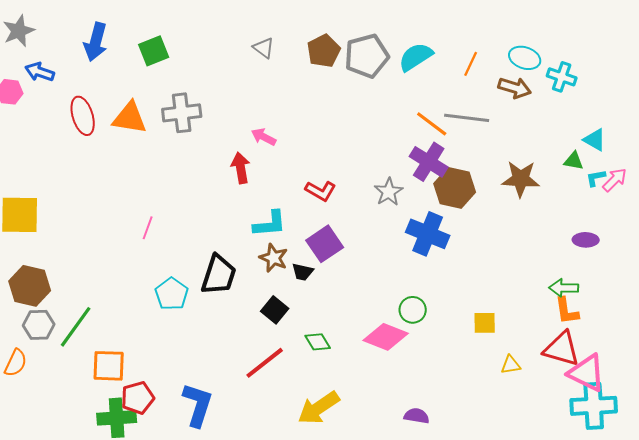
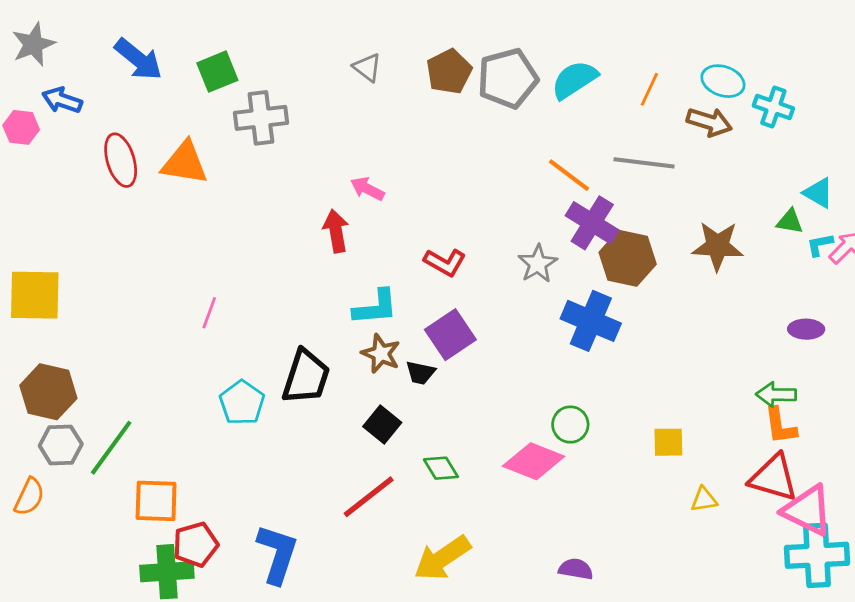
blue arrow: (96, 42) -> (138, 59), turned -66
gray cross: (182, 113) -> (261, 118), moved
orange line: (432, 124) -> (569, 175), moved

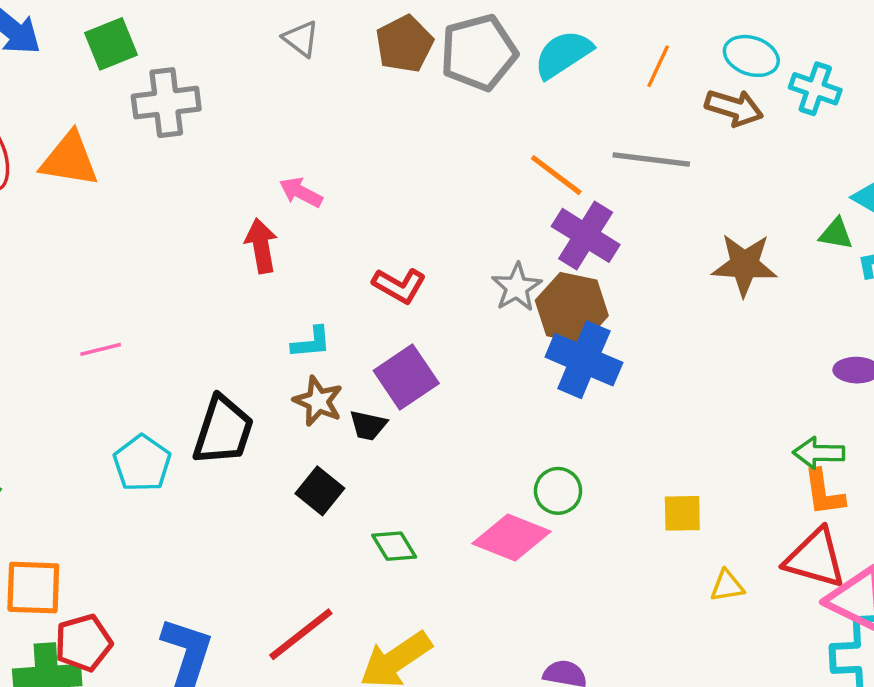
brown hexagon: (628, 258) -> (572, 308), moved
cyan L-shape: (375, 307) -> (311, 342), size x0.7
pink line: (209, 313) -> (101, 349), turned 56
red line: (369, 497) -> (301, 634), moved

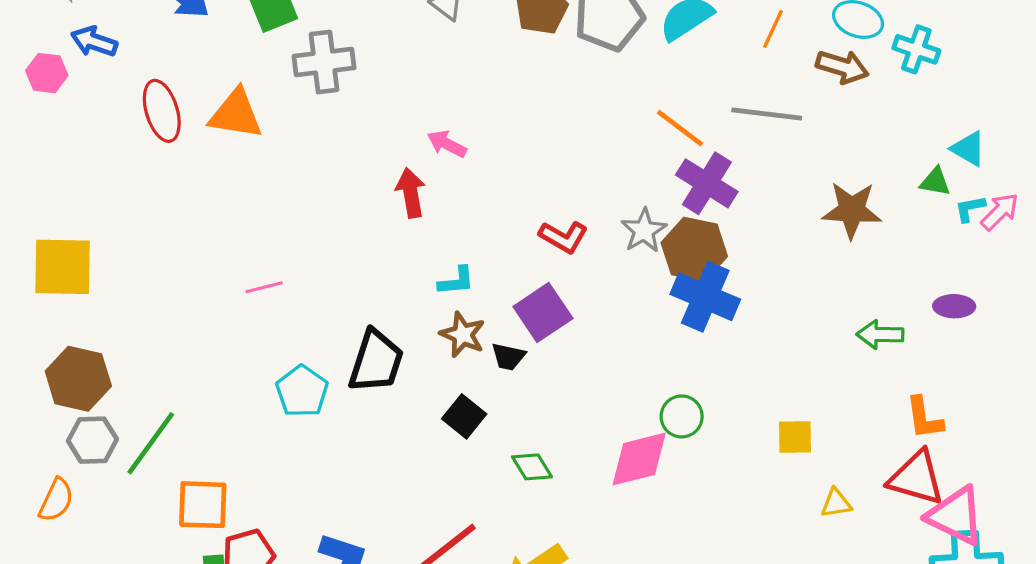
red L-shape: (399, 286) -> (563, 237), moved
green arrow: (819, 453) -> (880, 335), moved
pink diamond: (511, 538) -> (639, 459), turned -36

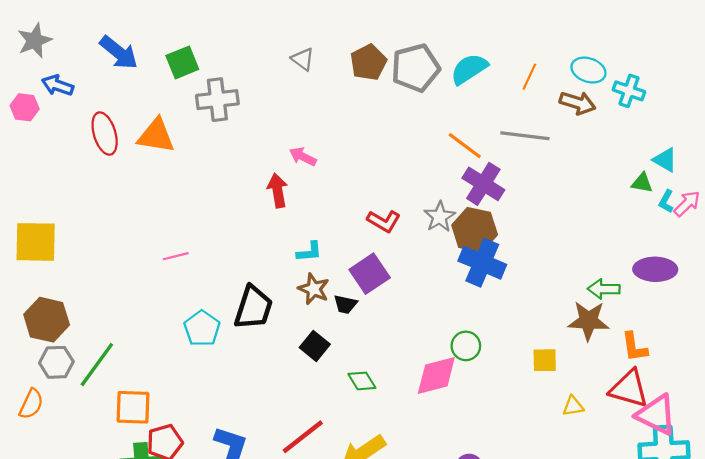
cyan L-shape: (970, 209) -> (666, 201), turned -50
brown star: (852, 210) -> (588, 321), moved
purple ellipse: (954, 306) -> (655, 269), size x1.5

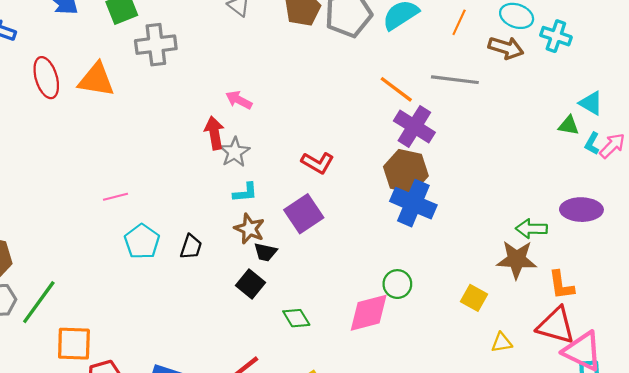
gray star: (440, 217) -> (235, 152), moved
black trapezoid: (345, 304) -> (265, 252), moved
black trapezoid: (253, 308) -> (191, 247), size x0.6
cyan pentagon: (202, 328) -> (142, 241), moved
yellow square: (545, 360) -> (474, 298), turned 30

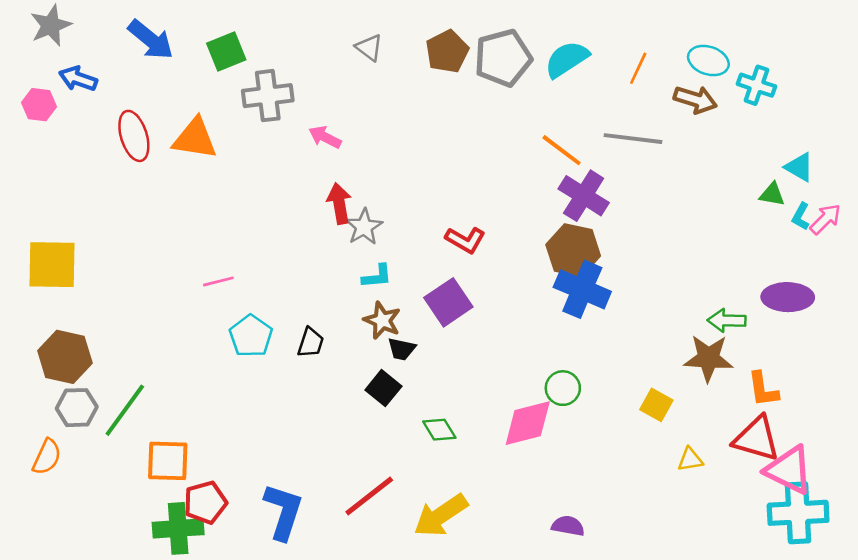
pink arrow: (239, 100) -> (325, 137), moved

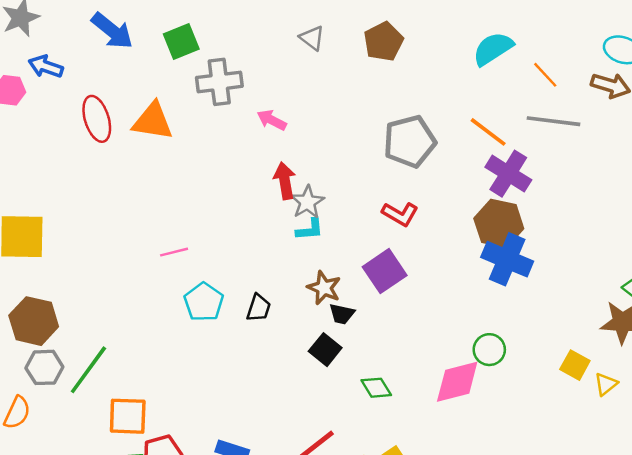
gray pentagon: (503, 58) -> (410, 141), moved
orange line: (638, 68) -> (545, 75), moved, turned -68
cyan L-shape: (377, 276) -> (310, 229), moved
yellow triangle: (690, 460) -> (606, 384), moved, turned -30

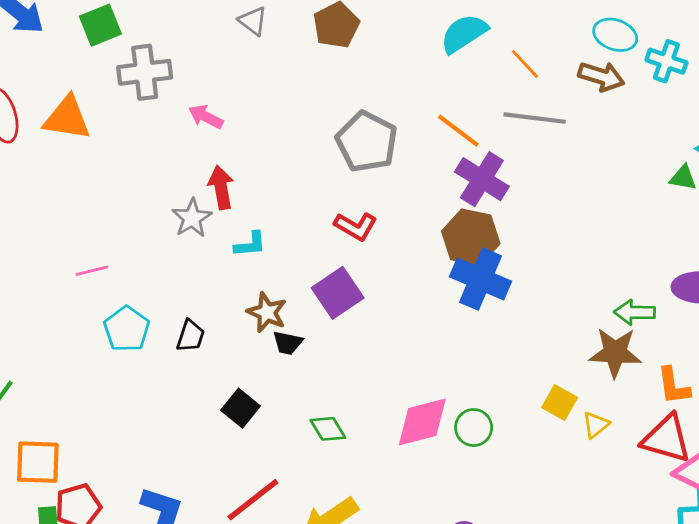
gray pentagon: (410, 141) -> (367, 142), turned -30
gray star: (307, 202) -> (192, 218), moved
black square: (325, 350) -> (240, 408), moved
green circle: (489, 350) -> (474, 428), moved

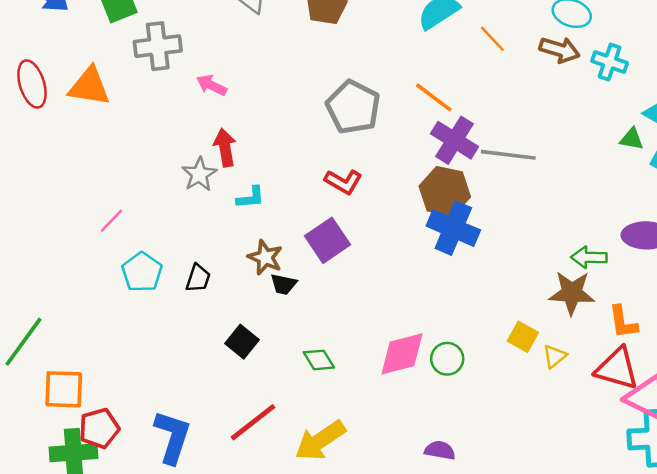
cyan cross: (666, 61) -> (610, 62), moved
gray line: (535, 118) -> (508, 155), moved
pink line: (92, 271) -> (111, 221), turned -32

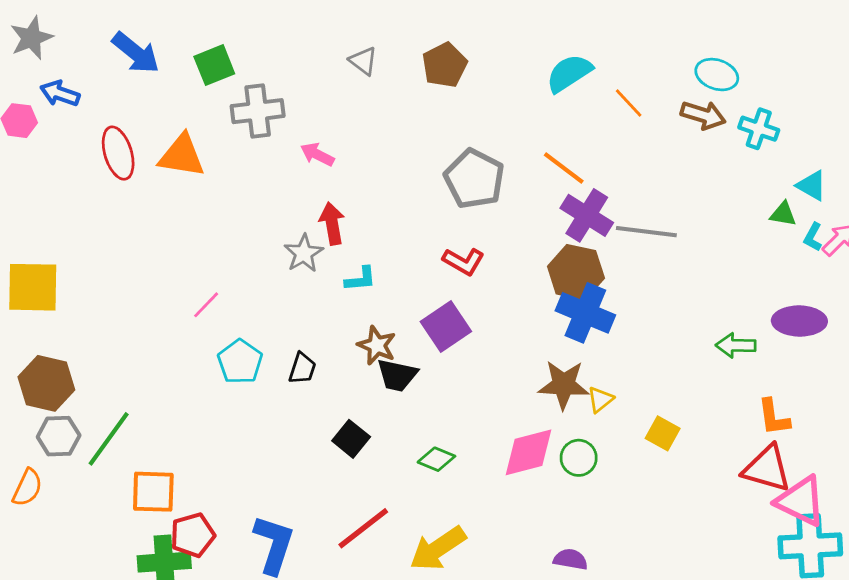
black trapezoid: (284, 284) -> (397, 375), size x1.4
brown star: (572, 293) -> (564, 385), moved
yellow triangle: (555, 356) -> (600, 400), moved
green diamond: (319, 360) -> (436, 459), turned -36

